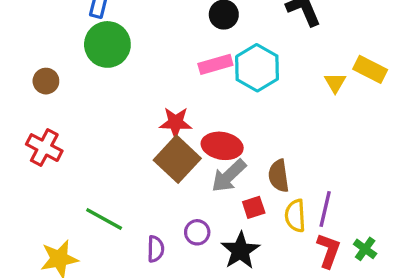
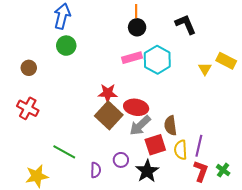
green circle: (107, 44) -> (66, 46), size x0.7
red square: (254, 207) -> (155, 145), size x1.5

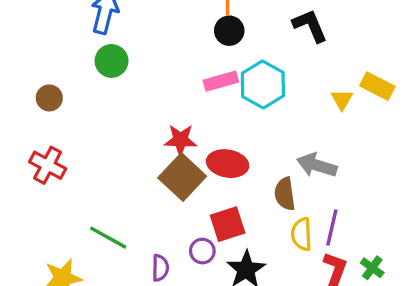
gray arrow: (140, 126) -> (317, 165), moved, turned 60
red square: (155, 145) -> (228, 224), moved

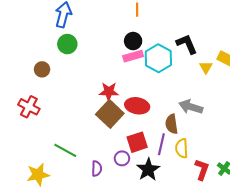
black L-shape: (310, 26) -> (187, 44), moved
black circle: (229, 31) -> (133, 41), moved
brown circle: (49, 98) -> (42, 69), moved
purple line: (332, 227) -> (161, 144), moved

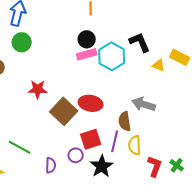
yellow triangle: (206, 67) -> (159, 65), turned -40
red star: (109, 92) -> (38, 89), moved

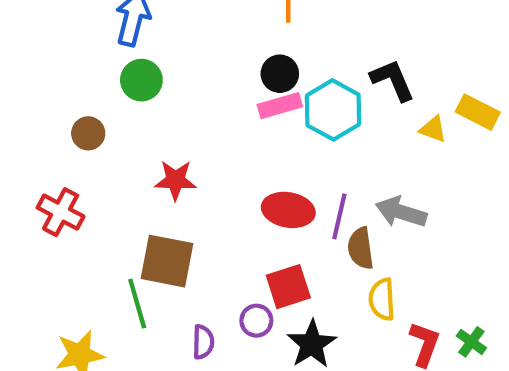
brown square: (64, 111) -> (167, 261), moved, turned -32
purple line: (115, 141) -> (339, 216), moved
green line: (20, 147) -> (137, 304), turned 45

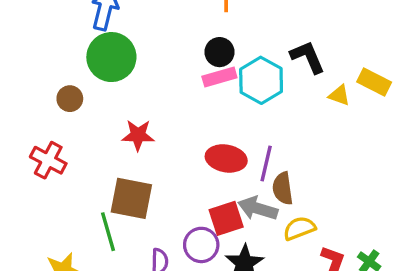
green circle: (141, 80) -> (111, 57), size x1.5
gray arrow: (401, 212) -> (258, 208), moved
yellow semicircle: (382, 299) -> (299, 228), turned 72
purple circle: (256, 321) -> (201, 245), size x1.4

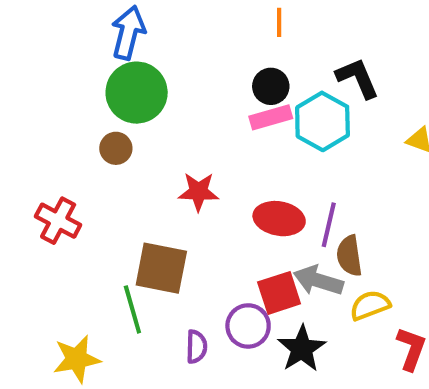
black L-shape: (308, 57) -> (358, 78), moved
brown circle: (70, 99) -> (116, 148), moved
red star: (138, 135) -> (199, 192), moved

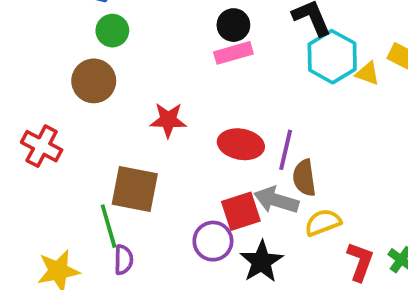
green circle: (137, 93) -> (112, 31), size x0.6
cyan hexagon: (322, 121) -> (332, 57), moved
brown circle: (116, 148) -> (94, 81), size x1.5
purple semicircle: (196, 347) -> (124, 260), moved

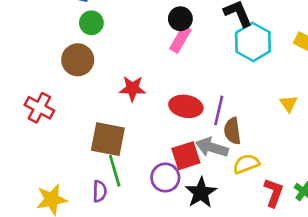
pink rectangle: (233, 53) -> (180, 39), turned -44
yellow triangle: (368, 73) -> (289, 104), moved, turned 36
green line: (109, 226) -> (115, 171), moved

